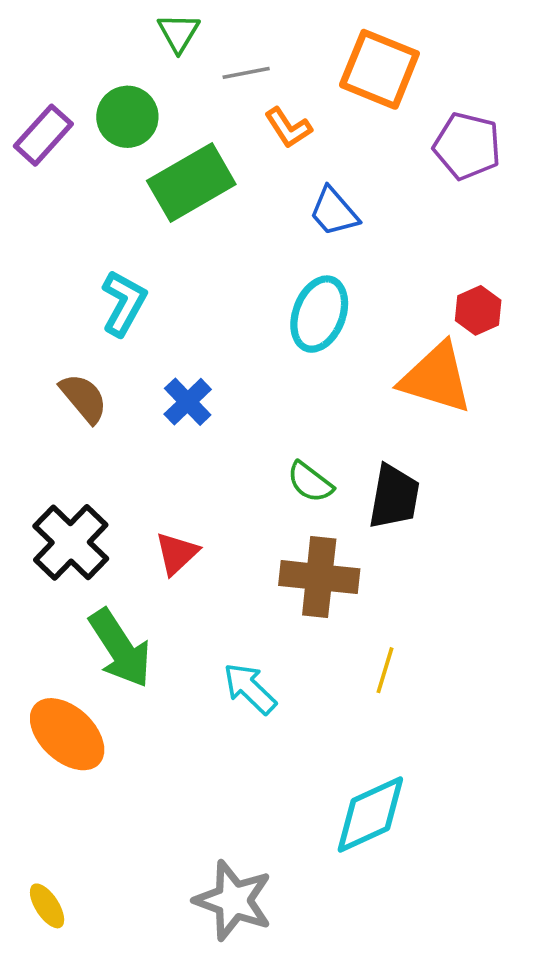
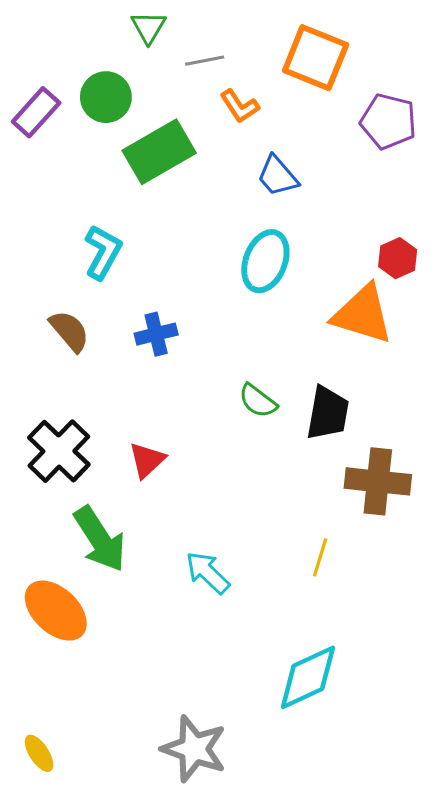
blue cross: (188, 402) -> (156, 334), turned 30
brown cross: (319, 577) -> (378, 481), moved

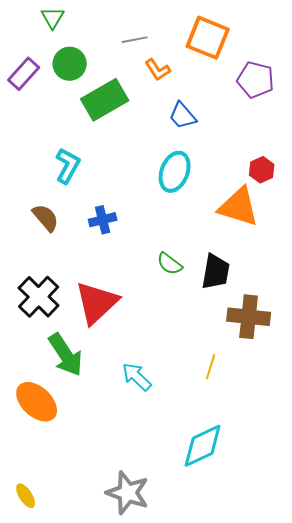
green triangle: (148, 27) -> (53, 18), moved
red triangle: (147, 460) -> (97, 303), size x1.8

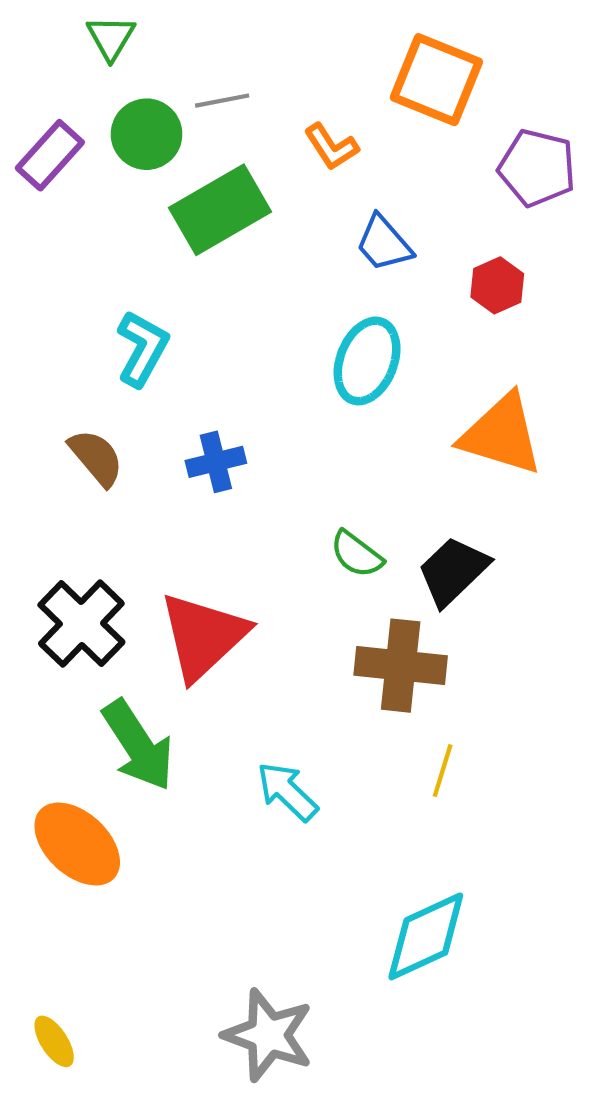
gray line: (135, 40) -> (222, 101), moved
red hexagon: (262, 170) -> (497, 285), moved
black trapezoid: (216, 272) -> (453, 571), turned -144
brown cross: (249, 317) -> (401, 666), moved

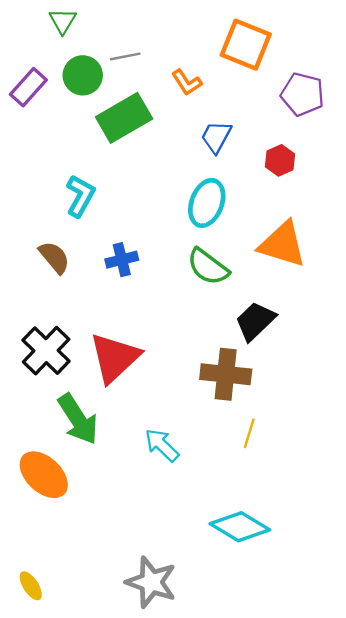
blue trapezoid: (384, 243) -> (216, 137), turned 69
green semicircle: (357, 554) -> (208, 267), moved, size x1.4
cyan diamond: (426, 936) -> (240, 527), turned 56

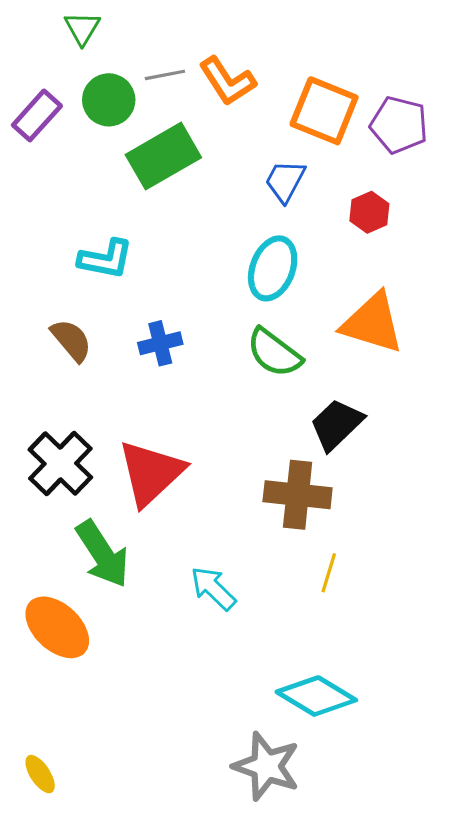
orange square: (246, 45) -> (324, 111), moved
orange L-shape: (187, 82) -> (227, 81), moved, size x1.4
cyan L-shape: (80, 196) -> (106, 259), turned 72
gray star: (151, 582) -> (266, 766), moved

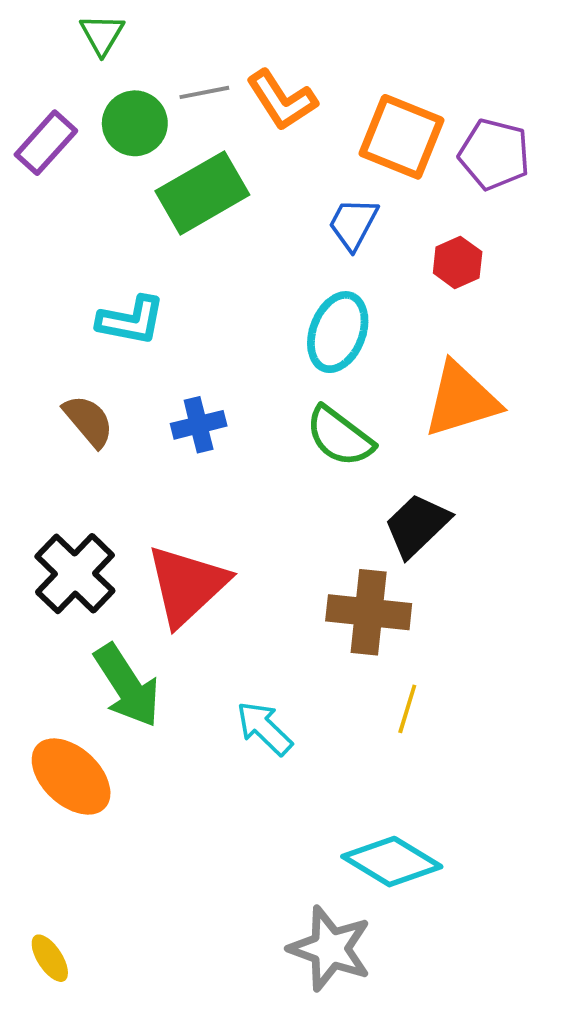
orange triangle: (372, 323) -> (461, 400), turned -34

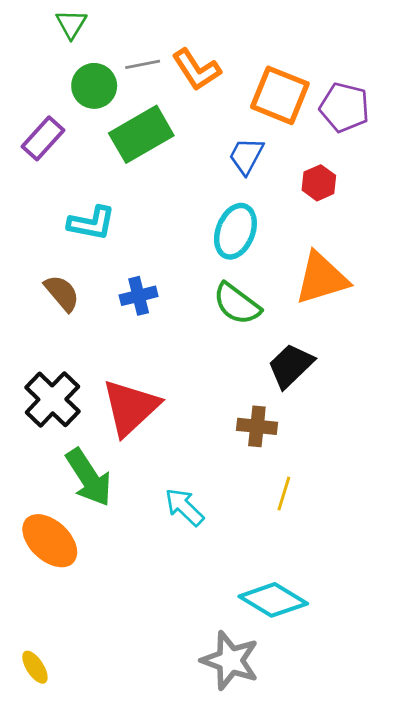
purple rectangle: (46, 143) -> (43, 138), moved
brown cross: (369, 612) -> (257, 426), size x0.7

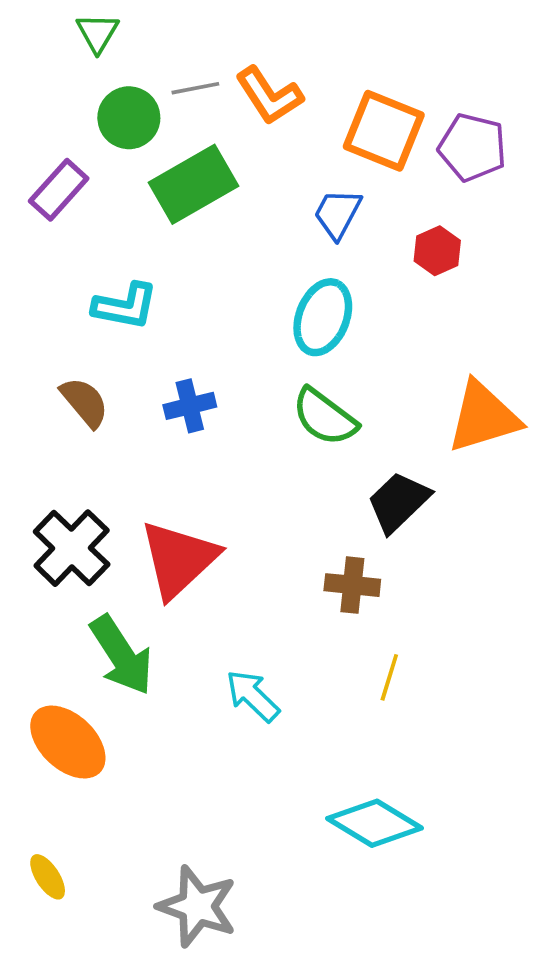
orange triangle: (322, 278) -> (483, 417), moved
gray star: (230, 660) -> (197, 906), moved
yellow ellipse: (35, 667) -> (48, 877), moved

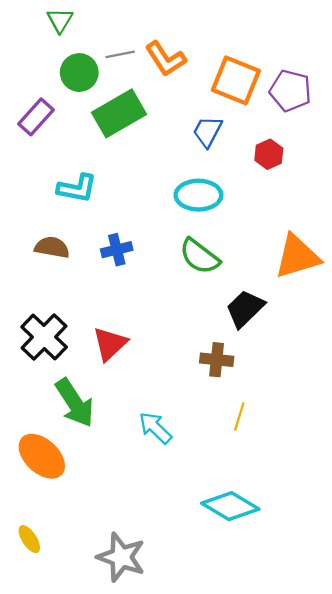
cyan ellipse: (323, 317) -> (198, 195), turned 69
brown semicircle: (85, 402) -> (52, 247), turned -40
red triangle: (179, 559) -> (110, 344), size x0.7

